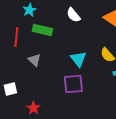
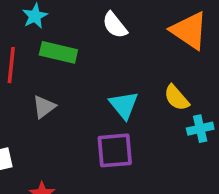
gray triangle: (34, 60) -> (44, 107), turned 40

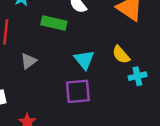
green rectangle: (58, 52) -> (54, 23), moved

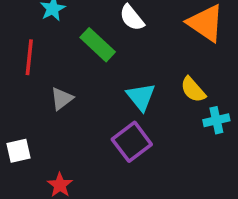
green rectangle: (54, 23) -> (98, 45), turned 30
purple square: (78, 91) -> (132, 142), turned -32

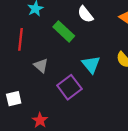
gray triangle: (62, 99) -> (41, 66), turned -42
purple square: (132, 142) -> (69, 87), moved

